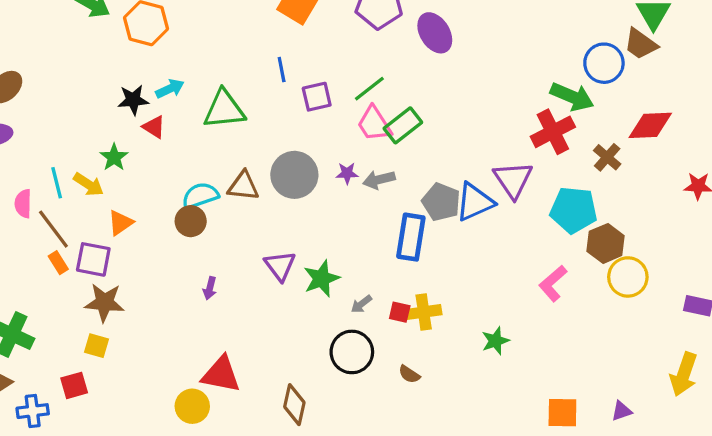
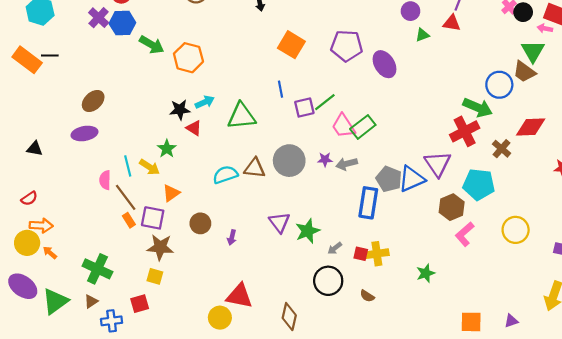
green line: (369, 89) -> (325, 102), moved
brown circle: (191, 221) -> (200, 223), moved
brown hexagon: (606, 243) -> (452, 207), moved

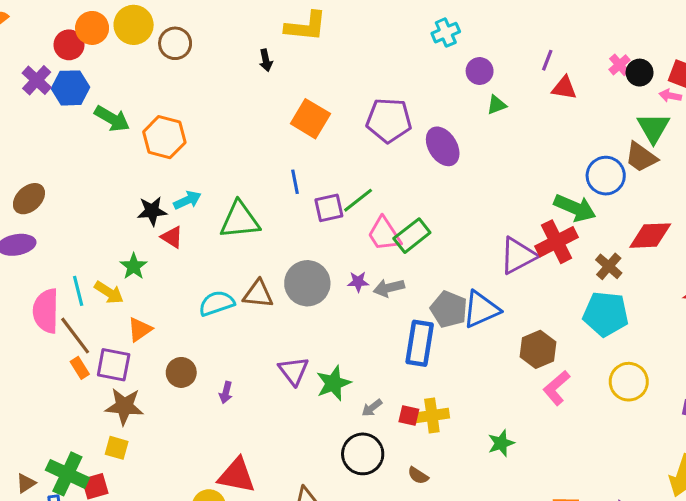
red triangle: (452, 23) -> (564, 88), moved
purple triangle: (438, 164) -> (518, 256), moved, turned 36
pink semicircle: (105, 180) -> (46, 311), size x1.6
cyan pentagon: (479, 184) -> (606, 314), moved
green cross: (97, 269) -> (67, 474), moved

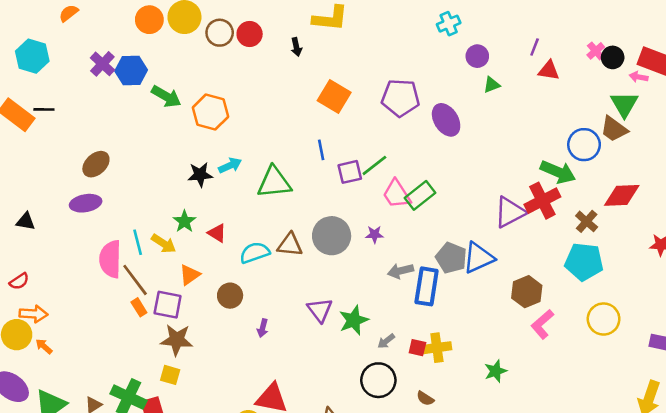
red circle: (69, 45) -> (250, 34), moved
red triangle: (172, 237) -> (217, 233), moved
gray arrow: (389, 288) -> (401, 271), moved
brown circle: (181, 372) -> (230, 296), moved

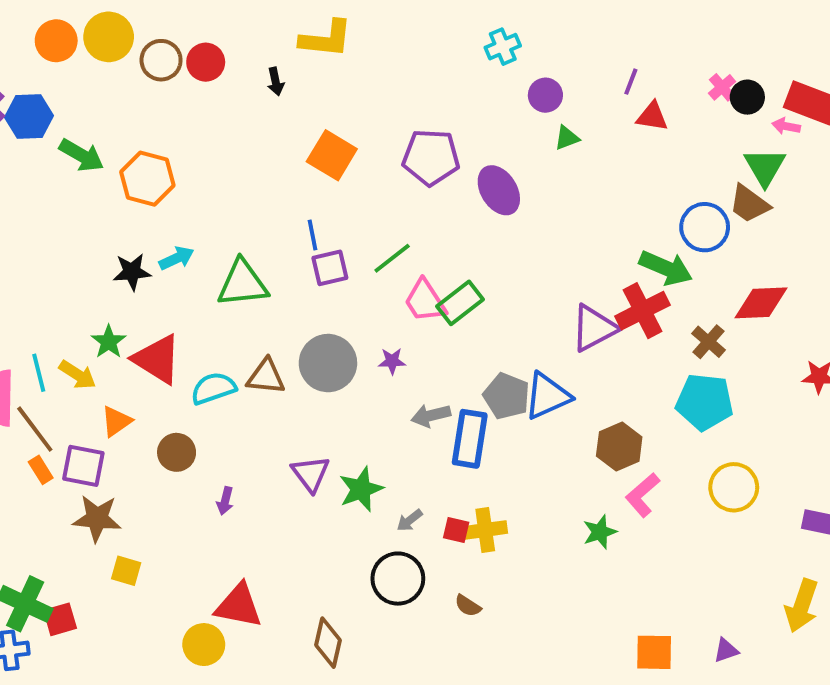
purple square: (350, 172) -> (330, 268), moved
red triangle: (217, 233) -> (157, 359), size x1.8
green star: (496, 371) -> (600, 532), moved
yellow square: (170, 375) -> (126, 571), moved

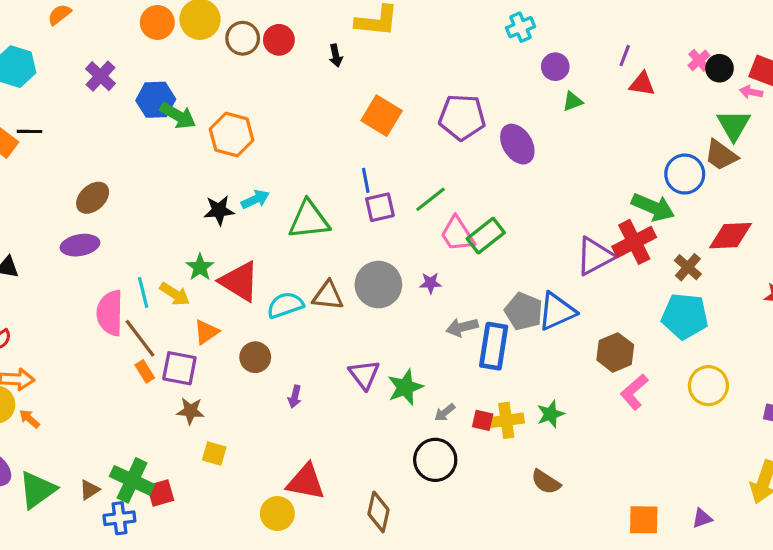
blue hexagon: (29, 116) -> (156, 100), moved
brown star: (97, 518) -> (190, 411), size x0.7
green star: (600, 532) -> (551, 414), moved
brown semicircle: (468, 606) -> (546, 482), moved, size x1.4

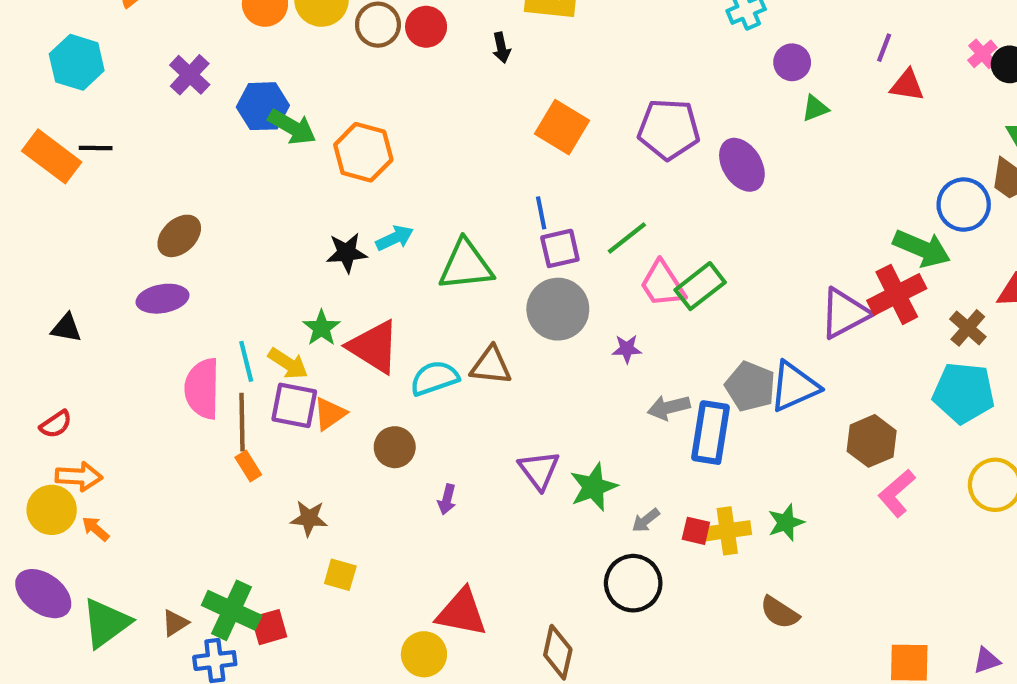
gray circle: (378, 285) -> (558, 309), moved
brown line: (140, 338) -> (242, 422), turned 36
purple square: (179, 368) -> (294, 405), moved

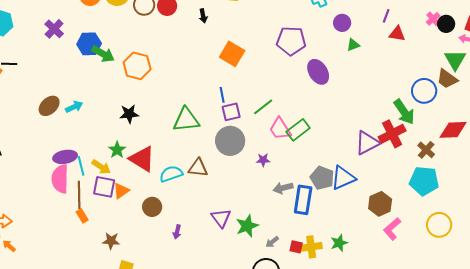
purple pentagon: (669, 129) -> (291, 41), moved
cyan arrow: (395, 238) -> (74, 107), moved
green arrow: (922, 248) -> (404, 112), turned 32
purple ellipse: (162, 299) -> (65, 157), moved

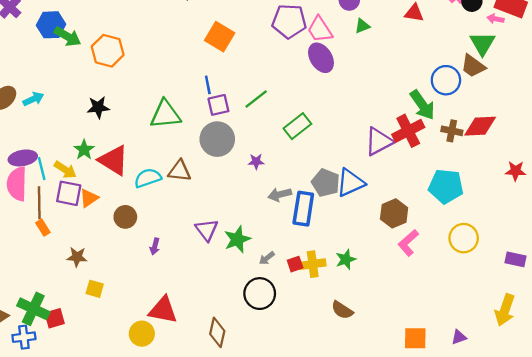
pink trapezoid: (280, 129) -> (320, 29), moved
brown cross: (426, 150) -> (452, 131), moved, turned -30
red square: (296, 247) -> (295, 264), turned -32

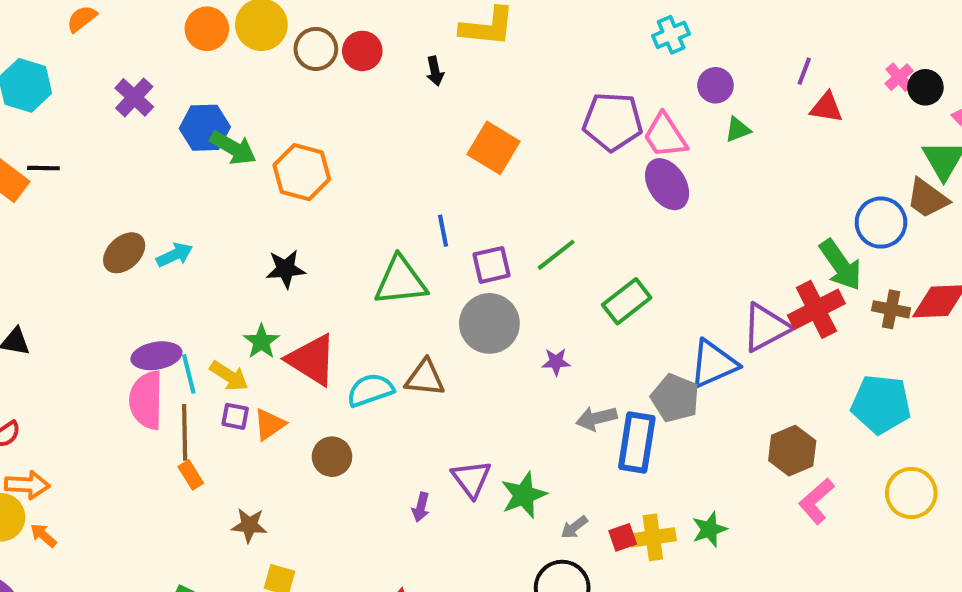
blue line: (208, 85) -> (443, 231), moved
blue triangle: (350, 183) -> (713, 364), moved
purple square: (69, 193) -> (235, 416), size x0.6
purple arrow: (155, 246) -> (421, 507), moved

